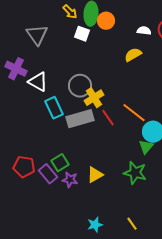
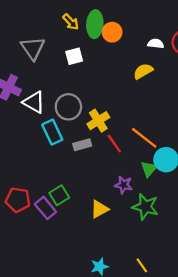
white square: (82, 34) -> (74, 56), moved, turned -35
gray circle: (80, 86) -> (68, 107), moved
gray rectangle: (80, 119) -> (82, 145), size x0.6
green triangle: (146, 147) -> (149, 169), moved
purple star: (70, 180) -> (124, 185), moved

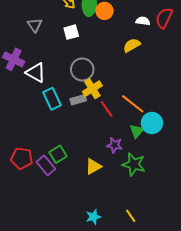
gray triangle: (33, 48) -> (35, 25), size x0.7
gray circle: (68, 107) -> (82, 69), moved
gray rectangle: (82, 145) -> (78, 100), moved

